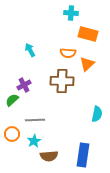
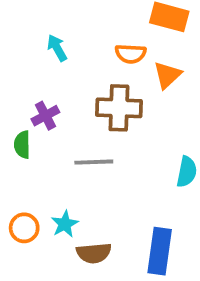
green semicircle: (12, 100) -> (22, 145), turned -48
gray line: (35, 120) -> (94, 162), moved
orange circle: (12, 134) -> (24, 228), moved

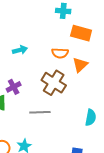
cyan arrow: (57, 48) -> (20, 50), turned 104
brown cross: (119, 108) -> (54, 83), turned 30

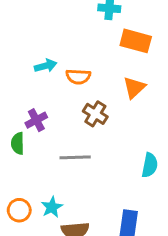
orange semicircle: (60, 53) -> (78, 77), moved
brown cross: (54, 83) -> (95, 114), size x0.7

